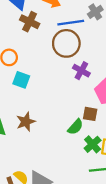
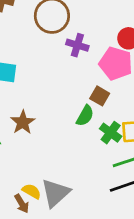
brown square: (90, 114) -> (100, 96), turned 32

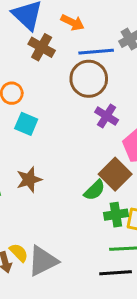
brown square: (100, 96) -> (115, 174), size x1.5
green cross: (111, 133) -> (116, 215), turned 30

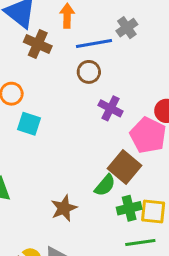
orange arrow: (72, 22) -> (67, 16), turned -110
brown circle: (89, 79) -> (89, 72), size x0.6
brown star: (29, 180) -> (64, 208), moved

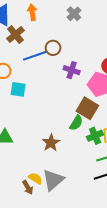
blue line: (94, 43) -> (35, 56), moved
brown cross: (38, 44) -> (15, 35), turned 36

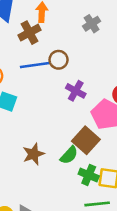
brown cross: (15, 35) -> (29, 33), moved
green cross: (95, 136) -> (89, 175), turned 35
brown star: (51, 143) -> (34, 154), moved

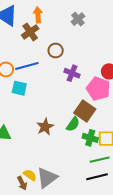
blue line: (35, 65) -> (27, 66), moved

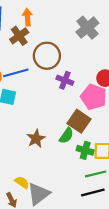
gray cross: (78, 19) -> (87, 28), moved, size x1.5
brown circle: (56, 50) -> (47, 56), size x1.6
yellow semicircle: (30, 175) -> (22, 182), moved

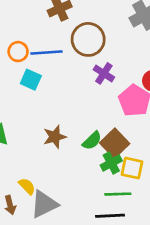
brown square: (79, 121) -> (115, 143), moved
green cross: (85, 150) -> (111, 163), turned 35

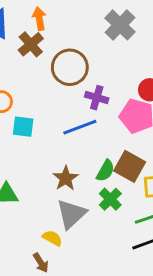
blue line: (46, 52) -> (80, 127), moved
green cross: (111, 163) -> (110, 199), moved
gray triangle: (44, 204) -> (71, 214), moved

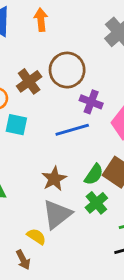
brown cross: (31, 44) -> (29, 81), moved

